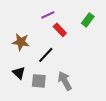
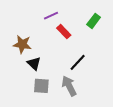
black line: (46, 55) -> (78, 62), moved
black triangle: (19, 73) -> (34, 64), moved

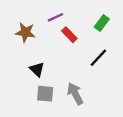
brown star: (22, 44) -> (25, 32), moved
black line: (78, 62) -> (98, 58), moved

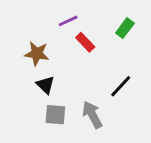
brown star: (25, 32) -> (37, 54), moved
black line: (98, 58) -> (121, 86), moved

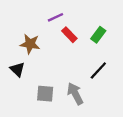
green rectangle: (125, 28) -> (98, 35), moved
black triangle: (45, 85) -> (17, 69), moved

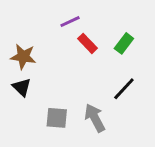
brown star: (30, 44) -> (23, 57), moved

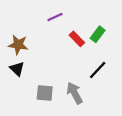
red rectangle: (87, 43) -> (77, 39), moved

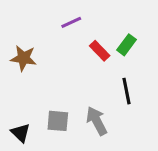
black triangle: (17, 69) -> (21, 133), moved
black line: (98, 70) -> (126, 91), turned -54

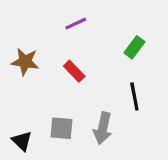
red rectangle: (100, 51) -> (74, 71), moved
gray arrow: (97, 121) -> (103, 128), turned -140

